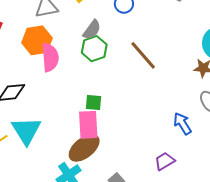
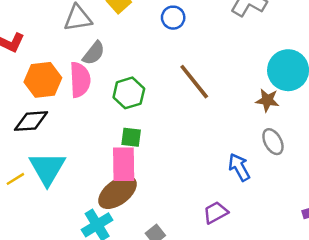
gray semicircle: (92, 30) -> (94, 53), moved
orange hexagon: (37, 40) -> (43, 80), moved
green hexagon: (94, 49) -> (129, 93), moved

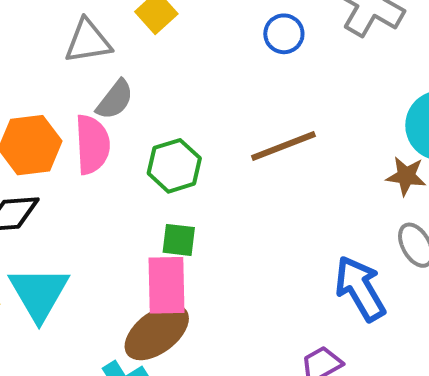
blue circle: (173, 18) -> (284, 34), moved
brown line: (194, 82) -> (283, 146), turned -72
blue arrow: (239, 167) -> (360, 289), size x1.4

